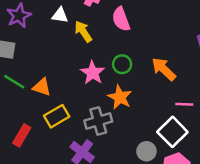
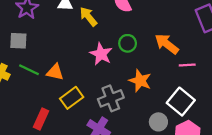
orange star: (120, 97) -> (140, 81), moved
pink line: (184, 104) -> (187, 65), moved

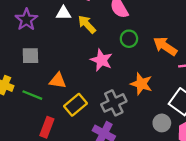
gray square: (18, 41) -> (30, 56), moved
green circle: (128, 43) -> (129, 39), moved
green line: (29, 70) -> (32, 95), moved

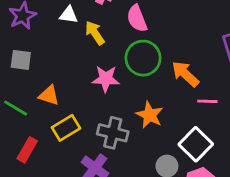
green circle: (129, 39) -> (143, 58), size x1.6
pink star: (101, 60) -> (106, 79), turned -30
gray cross: (114, 103) -> (113, 133), turned 30

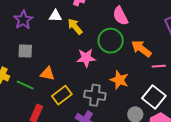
pink semicircle: (137, 18) -> (120, 16), moved

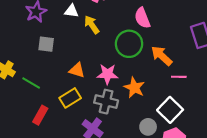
gray square: (25, 51) -> (46, 44), moved
pink star: (86, 58) -> (107, 74), moved
orange triangle: (48, 74) -> (77, 70), moved

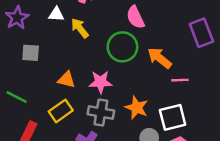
orange star: (134, 88) -> (137, 108), moved
white square: (170, 110) -> (173, 117), turned 35

